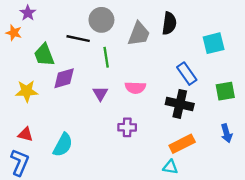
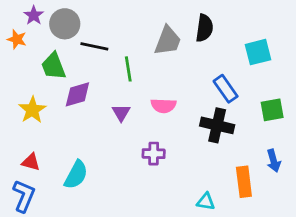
gray circle: (101, 20) -> (65, 24), moved
yellow star: (27, 91) -> (32, 110), turned -30
orange rectangle: (182, 144) -> (244, 182), moved, turned -70

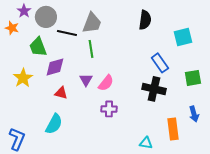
gray trapezoid: (168, 41) -> (92, 23), moved
pink semicircle: (163, 106) -> (106, 83), moved, turned -54
red triangle: (31, 162) -> (61, 93), moved

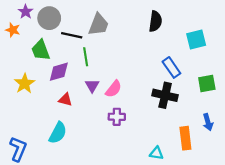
green line: (91, 49) -> (86, 57), moved

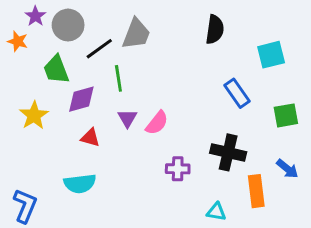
black line: (72, 35) -> (99, 49), turned -48
black cross: (165, 95) -> (228, 152), moved
purple cross: (117, 117) -> (178, 169), moved
blue arrow: (208, 122) -> (287, 169), turned -35
cyan semicircle: (58, 133) -> (80, 184), turned 55

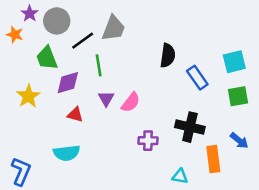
black semicircle: (215, 29) -> (168, 55), moved
cyan square: (271, 55) -> (234, 62), moved

